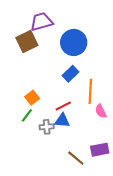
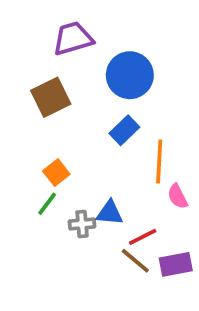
brown square: (27, 41) -> (51, 97), moved
red line: (63, 106) -> (143, 237), moved
brown line: (76, 158) -> (135, 261), moved

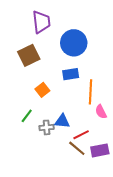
purple trapezoid: (73, 38) -> (41, 22), turned 100
blue rectangle: (124, 130) -> (71, 74), turned 35
orange square: (56, 173) -> (42, 90), moved

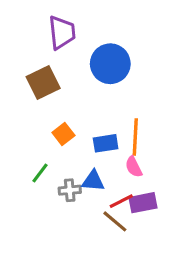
blue rectangle: (71, 74) -> (106, 143), moved
pink semicircle: (101, 112) -> (134, 167), moved
purple rectangle: (100, 150) -> (143, 203), moved

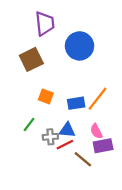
orange square: (63, 134) -> (46, 96), turned -32
orange line: (135, 137) -> (97, 99), turned 35
pink semicircle: (134, 167) -> (96, 131), moved
red line: (121, 201) -> (65, 145), moved

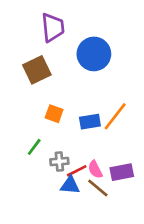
blue triangle: (67, 130) -> (70, 185), moved
pink semicircle: (96, 131) -> (95, 169), moved

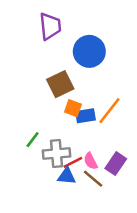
brown square: (37, 70) -> (60, 84), moved
orange square: (54, 114) -> (73, 108), moved
gray cross: (59, 161) -> (57, 154), size x1.5
purple rectangle: (122, 172) -> (116, 164), turned -45

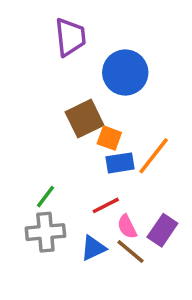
orange square: (73, 108) -> (109, 138), moved
gray cross: (57, 154) -> (45, 232), moved
red line: (73, 162) -> (106, 205), moved
blue triangle: (67, 176) -> (93, 248), turned -30

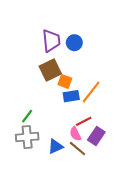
purple trapezoid: (70, 37) -> (51, 41), moved
blue circle: (125, 73) -> (74, 43), size x0.6
red line: (106, 205) -> (84, 121), moved

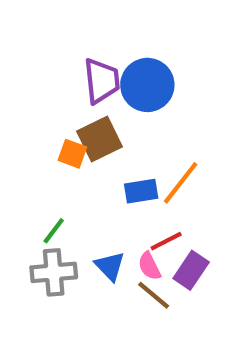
blue circle: (74, 43) -> (147, 85), size x1.6
orange square: (65, 81) -> (72, 154), moved
blue triangle: (55, 146) -> (110, 266), moved, turned -49

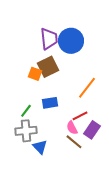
blue rectangle: (141, 191) -> (50, 103), moved
blue triangle: (110, 266) -> (40, 147), moved

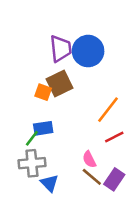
blue rectangle: (50, 103) -> (43, 128), moved
red line: (80, 116) -> (114, 137), moved
purple rectangle: (92, 130) -> (114, 179), moved

